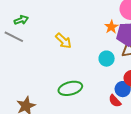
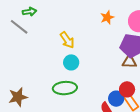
orange star: (111, 27) -> (107, 17), moved
cyan circle: (107, 59) -> (71, 62), moved

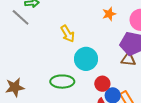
cyan circle: (71, 62) -> (86, 59), moved, size x1.5
red circle: (127, 89) -> (102, 84), moved

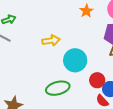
yellow arrow: (68, 34) -> (51, 41), turned -54

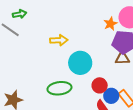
orange star: (86, 11) -> (110, 24), moved

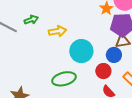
green arrow: (20, 14) -> (31, 20), moved
blue circle: (111, 96) -> (114, 55), moved

